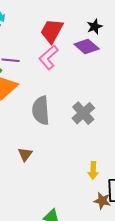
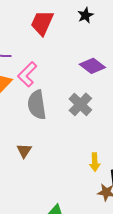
purple diamond: (87, 46) -> (92, 66), moved
pink L-shape: (48, 57) -> (27, 74), moved

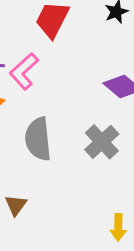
pink L-shape: (27, 74) -> (24, 71), moved

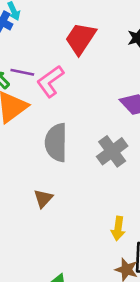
brown triangle: (16, 205) -> (43, 198), moved

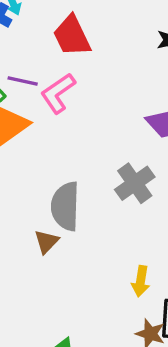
red trapezoid: (81, 38) -> (72, 36), moved, turned -60
gray semicircle: (56, 142) -> (65, 206), moved

